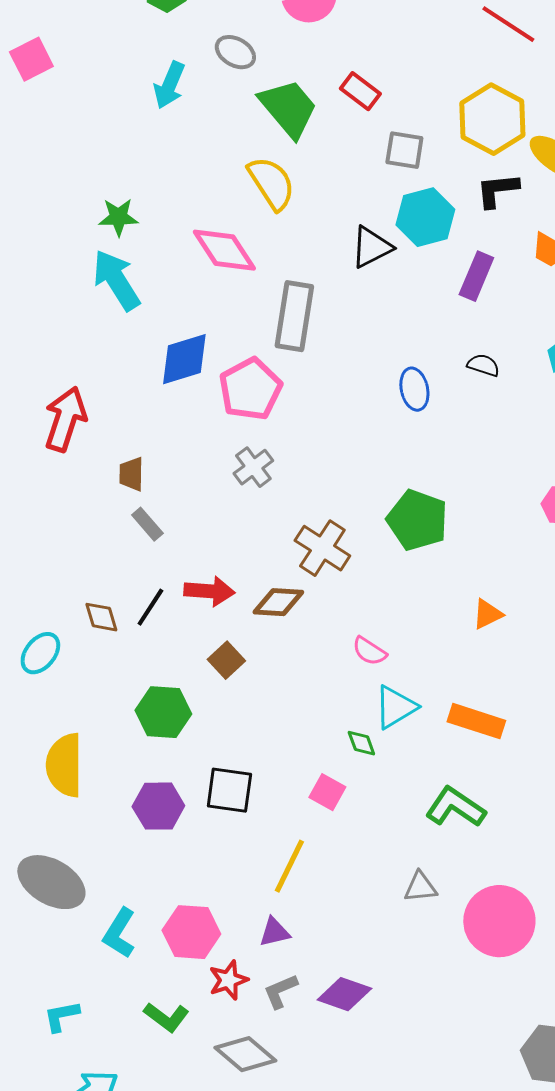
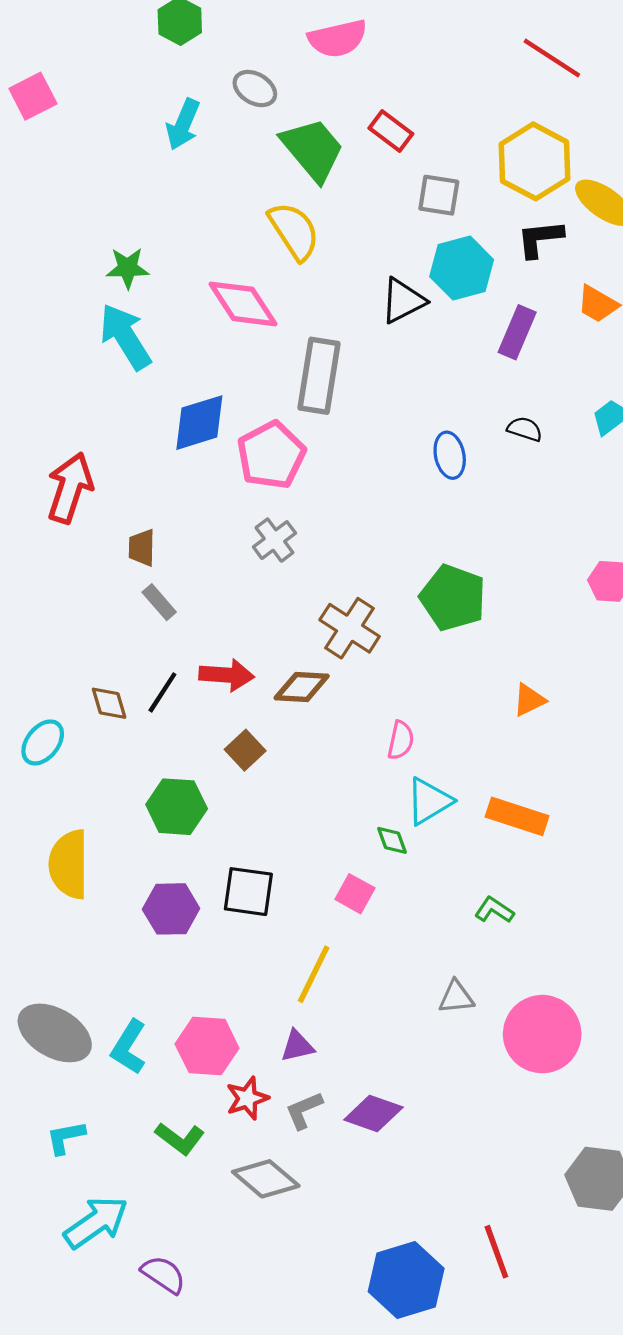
pink semicircle: (369, 651) -> (401, 740), turned -111
green L-shape: (455, 807) -> (494, 910), size x0.6
gray ellipse: (51, 882) -> (55, 1033), moved

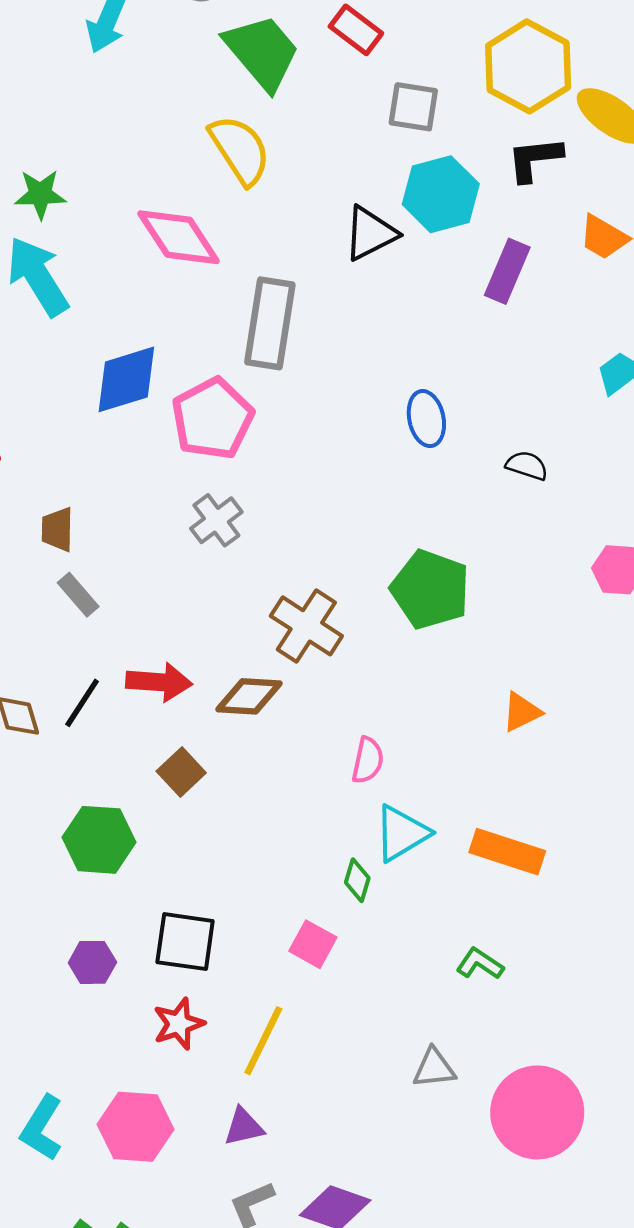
black semicircle: (525, 429) -> (527, 466), moved
green diamond: (392, 840) -> (357, 880), turned 36
purple hexagon: (171, 909) -> (92, 962), size x0.7
red star: (247, 1098) -> (179, 1024), moved

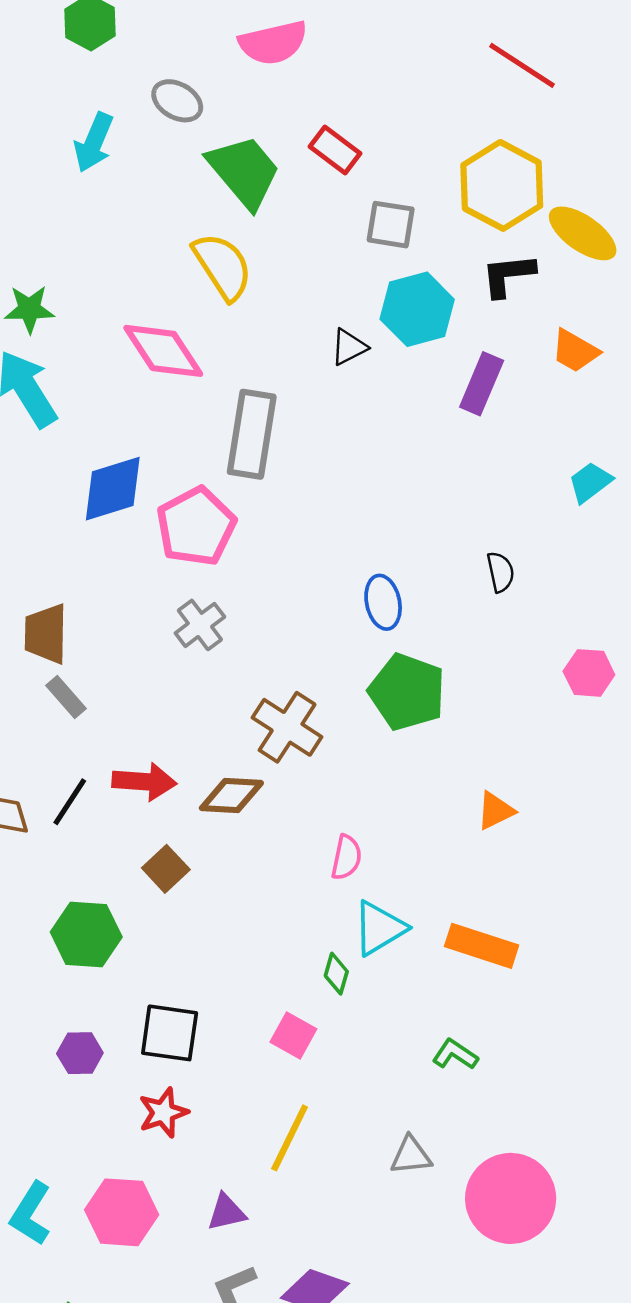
black triangle: (370, 233) -> (349, 347), size x0.7
blue ellipse: (426, 419) -> (383, 602), moved
black semicircle: (527, 466) -> (501, 572), turned 60
brown trapezoid: (57, 529) -> (46, 634), size x1.4
yellow line: (263, 1041) -> (290, 1138), moved

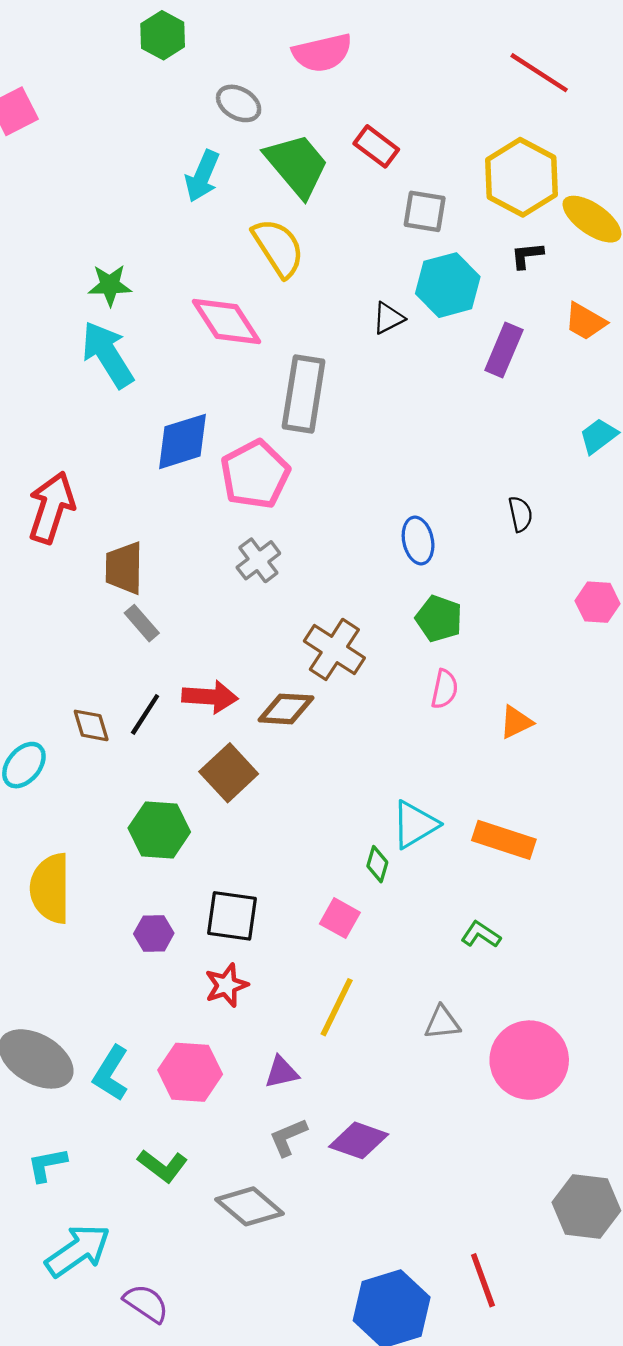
cyan arrow: (94, 142) -> (202, 176), moved
black L-shape: (508, 275) -> (527, 255), size x0.7
green pentagon: (407, 692) -> (439, 619), size x0.7
pink semicircle: (346, 857) -> (444, 689), moved
brown square: (166, 869) -> (229, 773), size x1.4

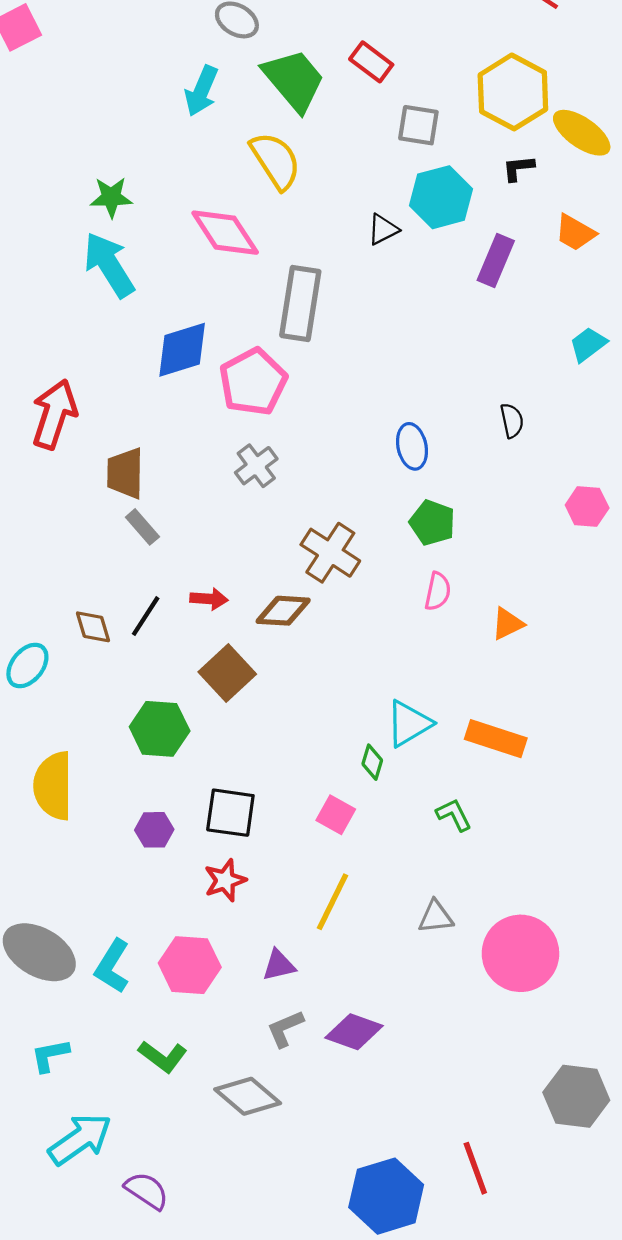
red arrow: (210, 697) -> (209, 599), size x0.7
green L-shape: (481, 935) -> (454, 815), moved, turned 30

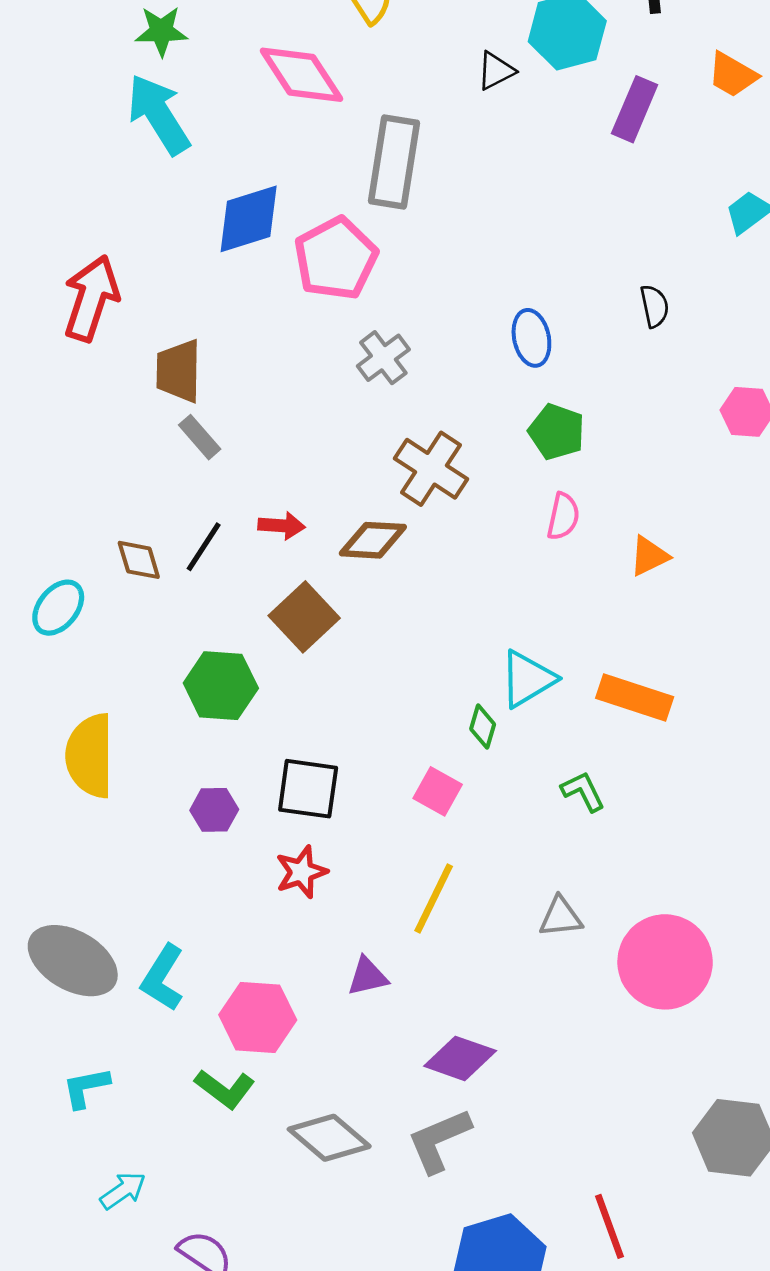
gray cross: (256, 466) -> (383, 358), moved
pink hexagon: (190, 965) -> (258, 1017), moved
gray L-shape: (285, 1029) -> (439, 1140), moved, size x1.4
cyan arrow: (80, 1139) -> (123, 1191), size x0.6

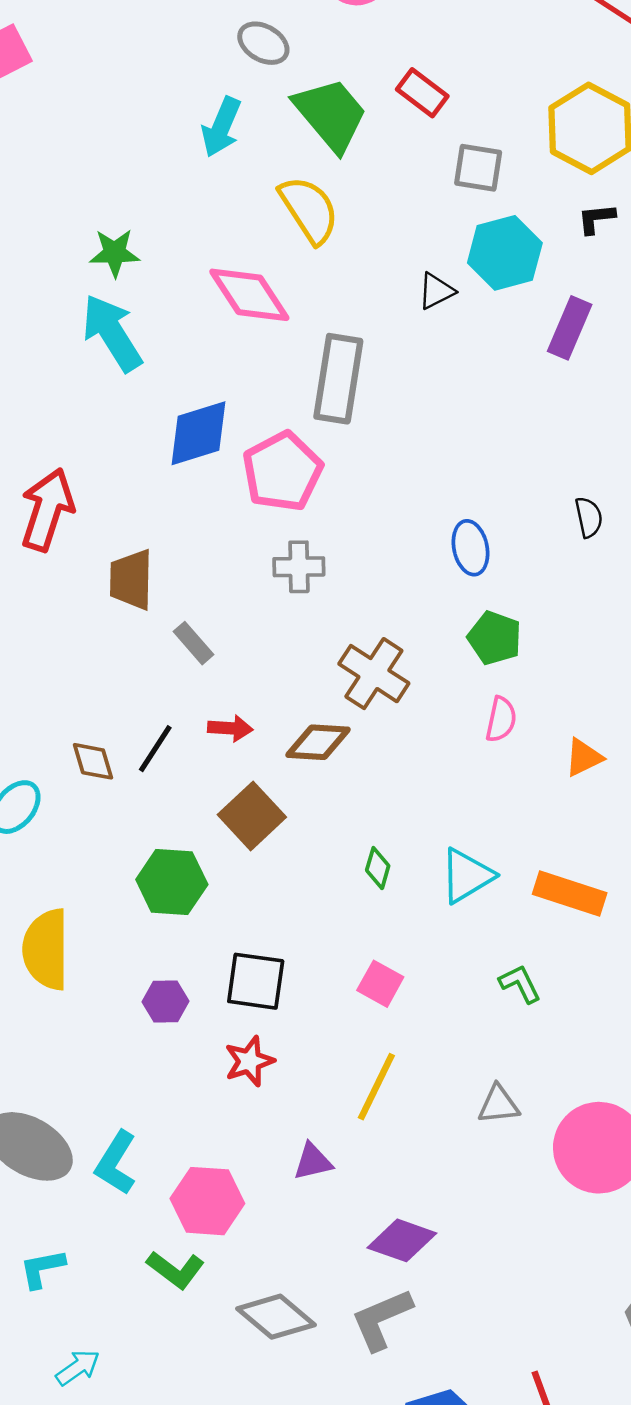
gray cross: (383, 358) -> (299, 567), moved, turned 36
gray rectangle: (200, 437) -> (193, 643), moved
green diamond: (483, 727) -> (378, 868), moved

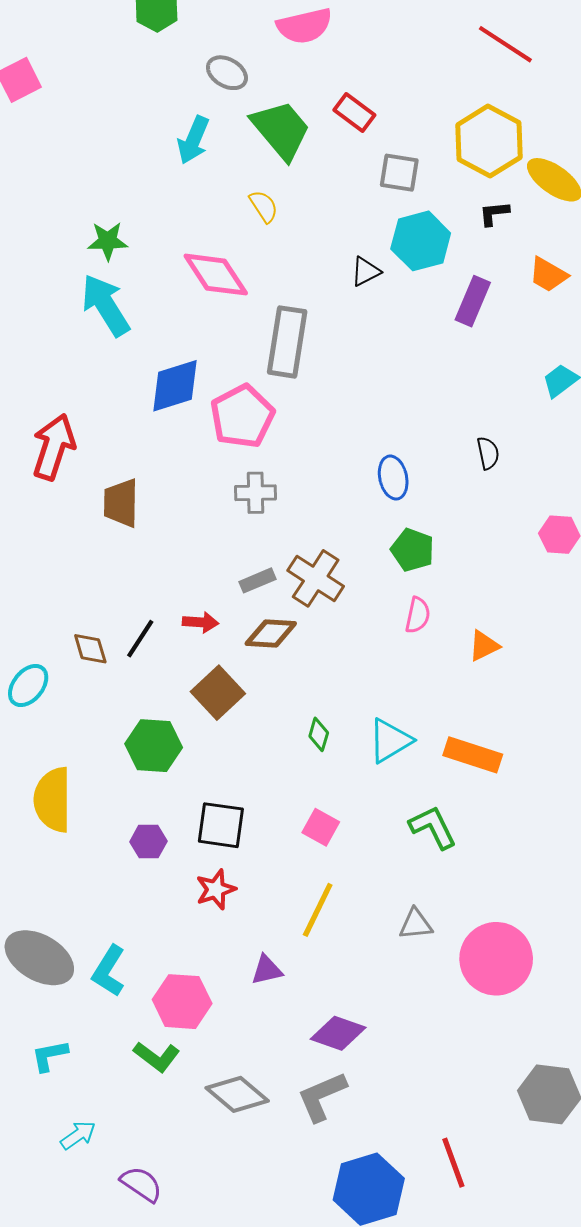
yellow semicircle: (309, 210) -> (264, 206), size x0.6
gray rectangle: (193, 643) -> (258, 580), moved, turned -72
green L-shape: (520, 984) -> (433, 827), size x1.4

